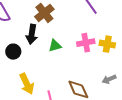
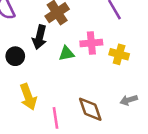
pink cross: (86, 43) -> (91, 43), moved
yellow cross: (107, 44) -> (119, 54), moved

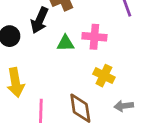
yellow cross: (119, 54) -> (104, 76), moved

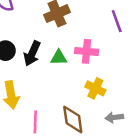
black arrow: (39, 20) -> (32, 53), moved

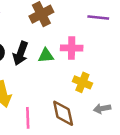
purple line: (117, 21) -> (98, 18), turned -60

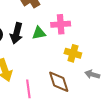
gray arrow: (102, 109) -> (92, 74), turned 32

